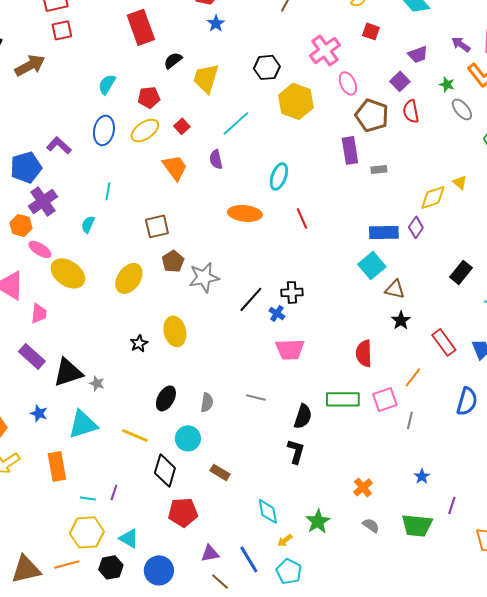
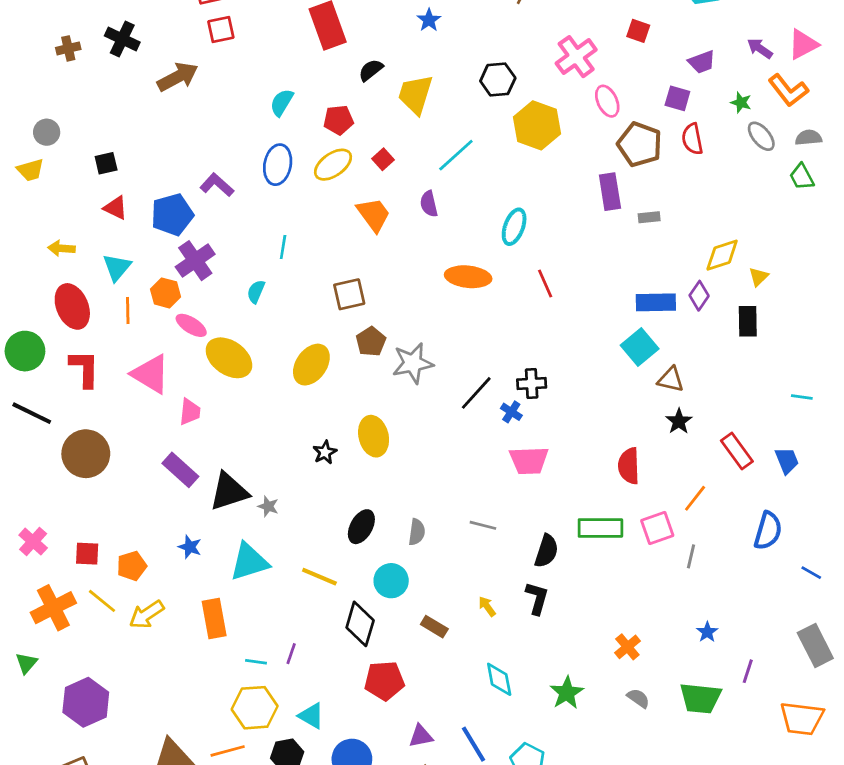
purple square: (400, 81) -> (677, 98), turned -30
yellow triangle: (460, 182) -> (759, 277), moved, turned 35
black rectangle: (461, 272) -> (748, 321), moved, turned -40
yellow arrow: (285, 540) -> (487, 606), moved, turned 91

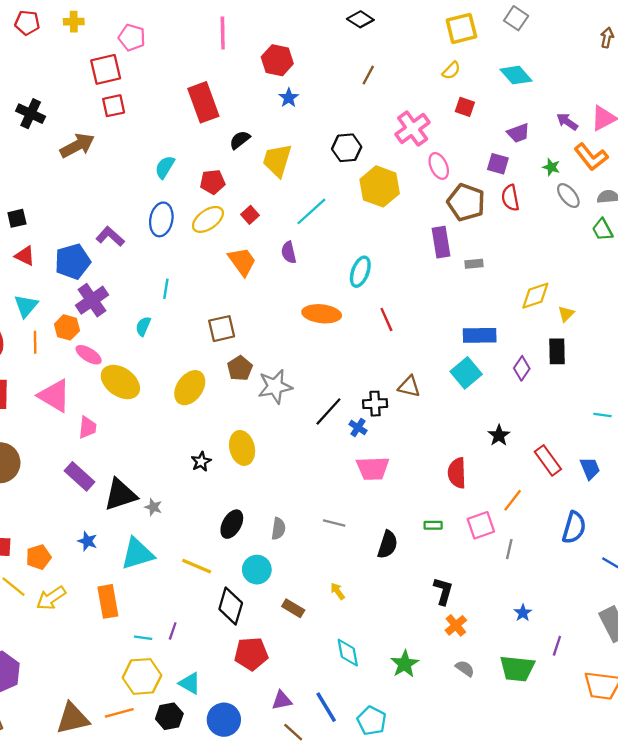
purple diamond: (699, 296) -> (522, 368), moved
brown triangle: (671, 379) -> (409, 387), moved
green rectangle: (600, 528) -> (433, 525), size x0.5
black L-shape: (537, 598) -> (443, 591), moved

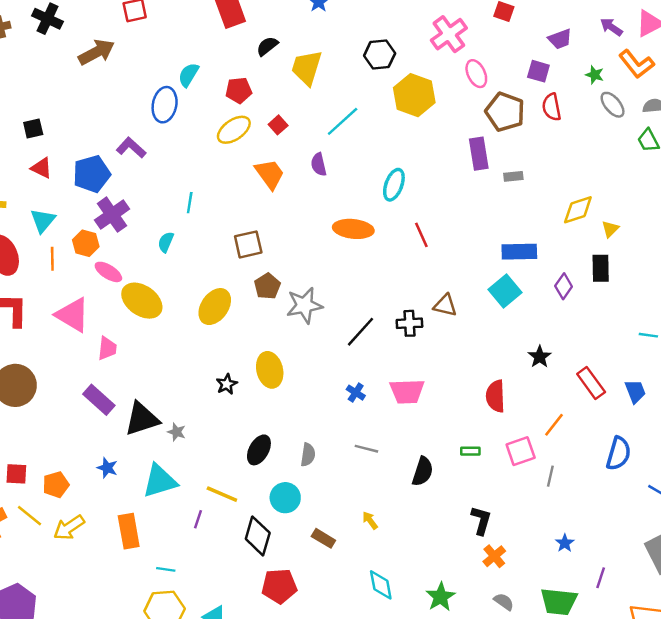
blue ellipse: (161, 219) -> (165, 105), moved
blue cross: (358, 427) -> (356, 393), moved
purple line: (173, 631) -> (198, 519), moved

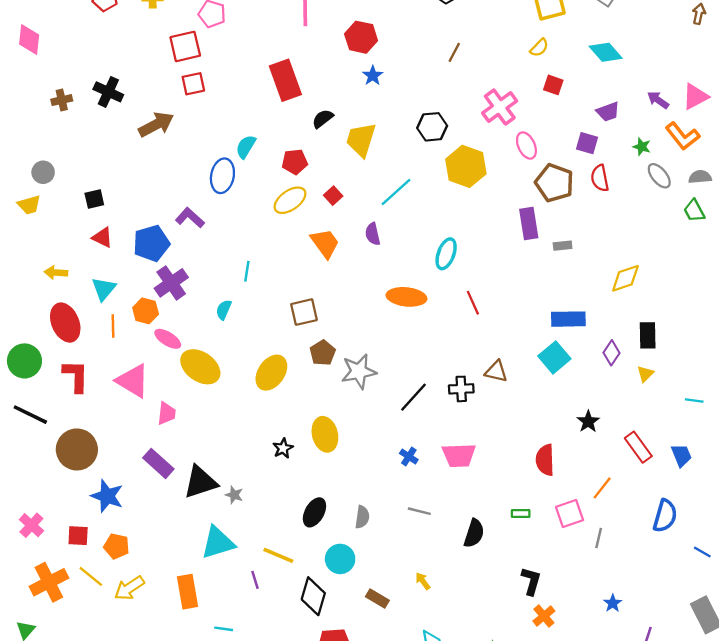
yellow triangle: (610, 229) -> (645, 374), moved
blue star: (107, 468) -> (107, 496), moved, size x1.6
orange pentagon: (56, 485) -> (116, 546), turned 30
purple line: (198, 519) -> (255, 580), turned -36

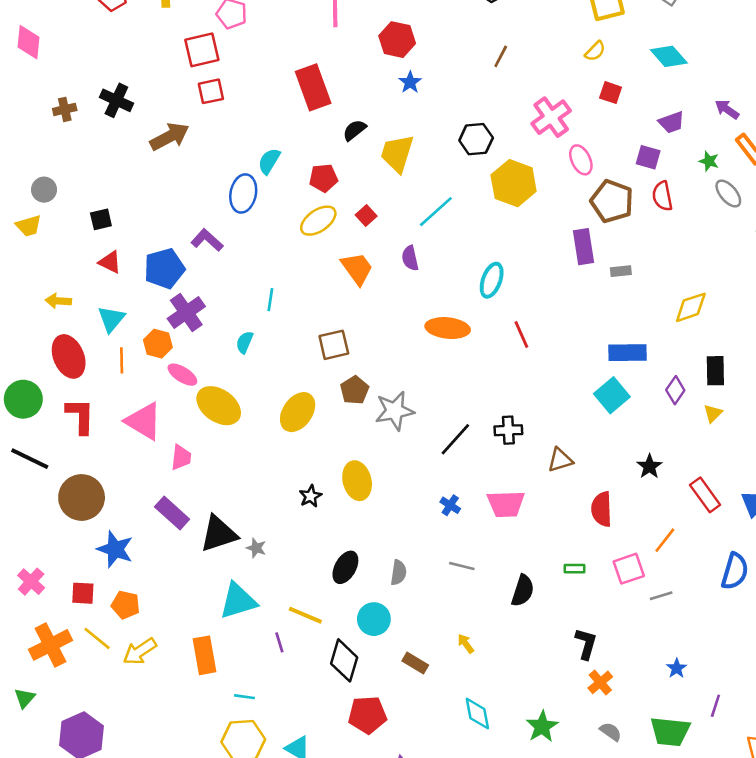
brown triangle: (496, 371) -> (560, 460), moved, turned -30
gray line: (599, 538) -> (661, 596), turned 60

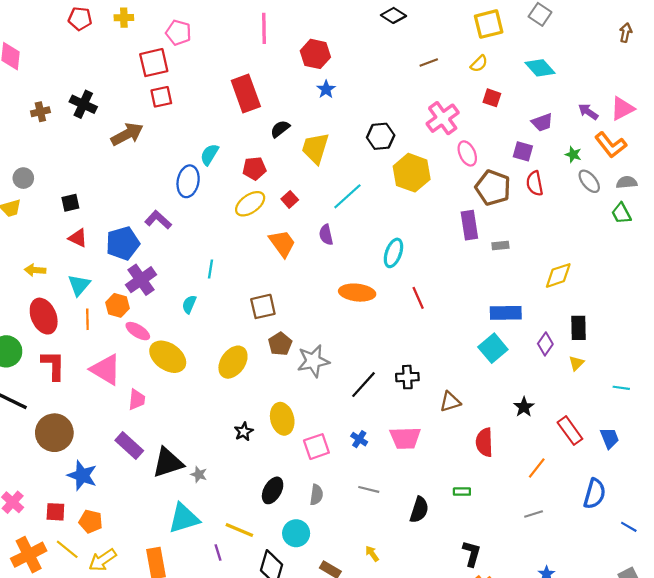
brown line: (501, 56) -> (429, 63), moved, turned 42
pink square: (629, 569) -> (316, 447), moved

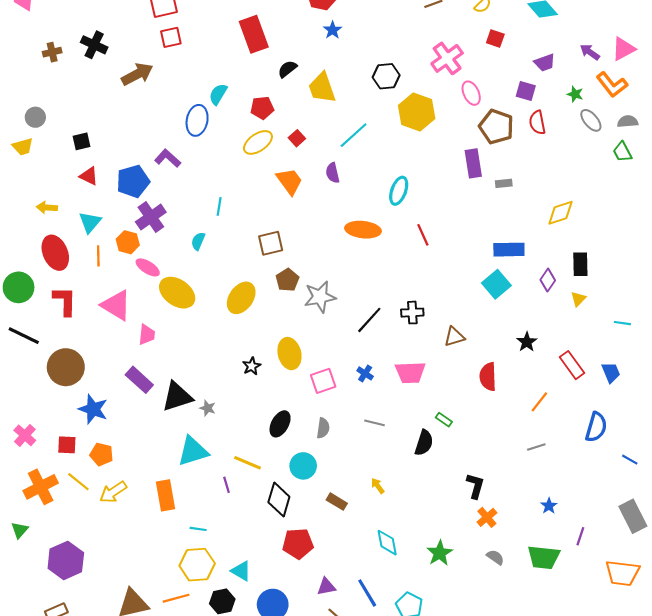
yellow trapezoid: (315, 148) -> (322, 88), turned -36
green rectangle: (462, 492) -> (444, 420), moved, turned 35

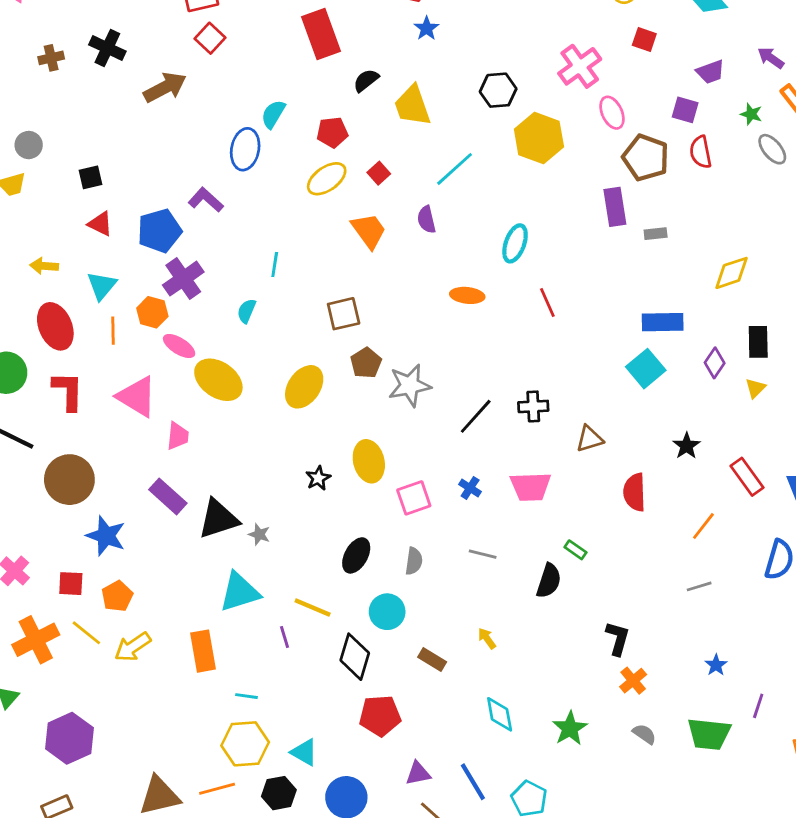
red square: (171, 37) -> (210, 38), turned -35
orange ellipse: (363, 230) -> (467, 295), size x0.7
orange pentagon: (101, 454) -> (117, 596), turned 30

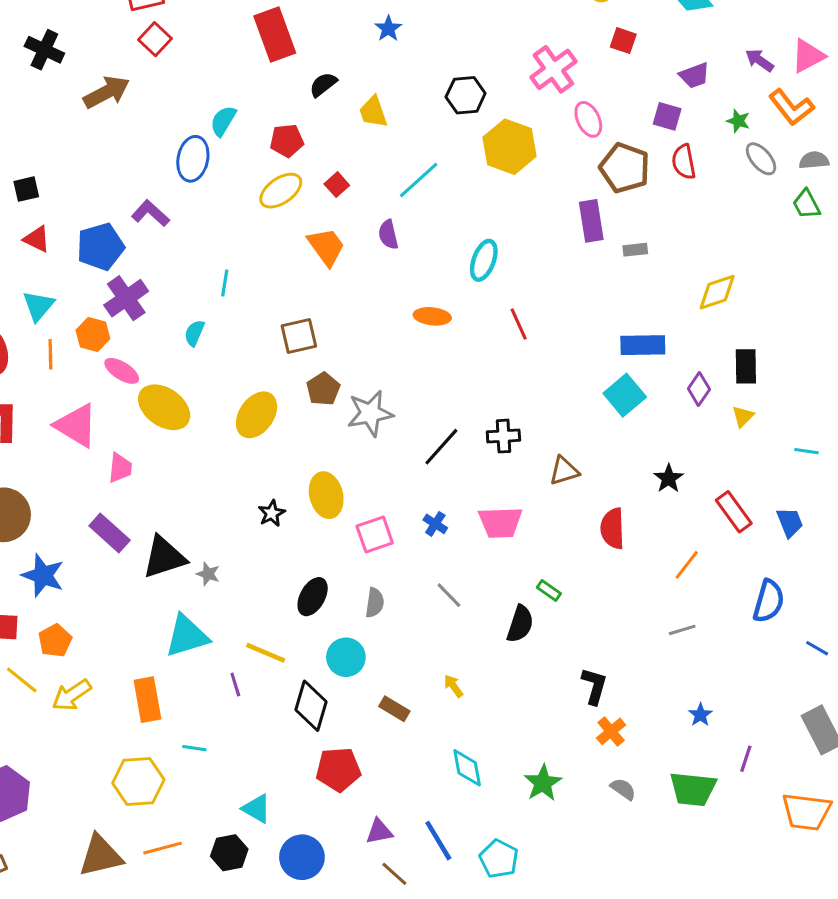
yellow trapezoid: (412, 106) -> (373, 112), size x0.7
gray line: (483, 554) -> (449, 595), turned 32
yellow hexagon: (245, 744) -> (138, 781), moved

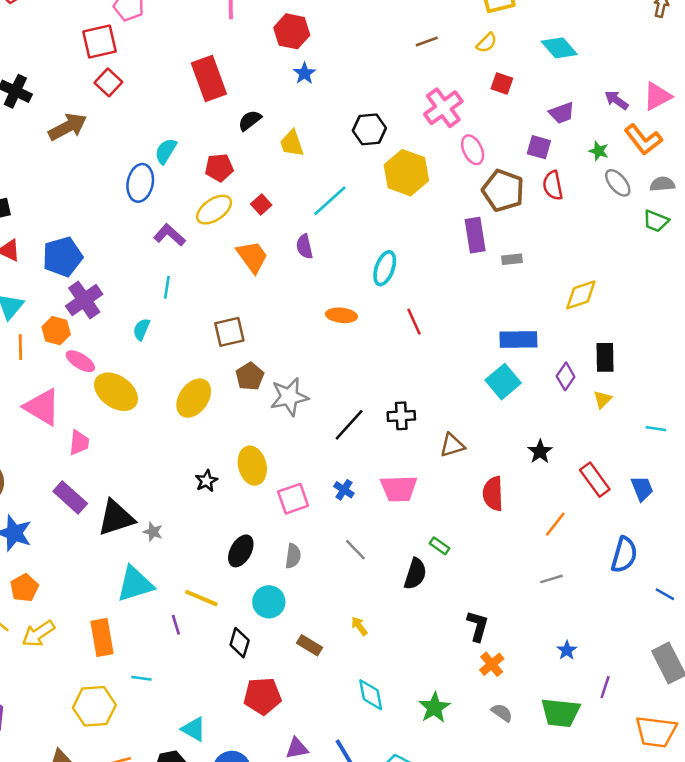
green trapezoid: (806, 204) -> (656, 221), turned -40
purple L-shape: (150, 213) -> (169, 235), moved
black diamond: (311, 706) -> (240, 643), size x0.7

